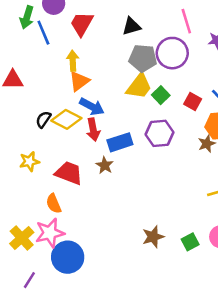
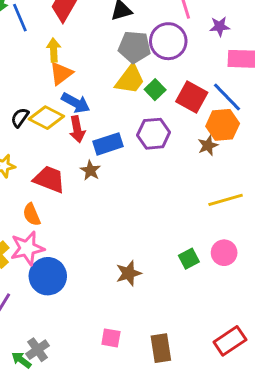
red square: (193, 102) -> (192, 97), size x1.5
brown star: (153, 237) -> (129, 273), moved

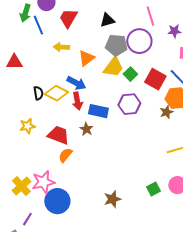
yellow arrow: (54, 50) -> (61, 47), turned -84
orange triangle: (61, 73) -> (86, 58), moved
black semicircle: (20, 118) -> (38, 93), turned 136
blue rectangle: (108, 144) -> (98, 111), turned 30
orange semicircle: (32, 214) -> (65, 155), moved, turned 63

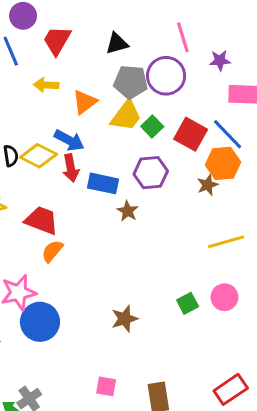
brown star: (86, 129) -> (128, 211), moved

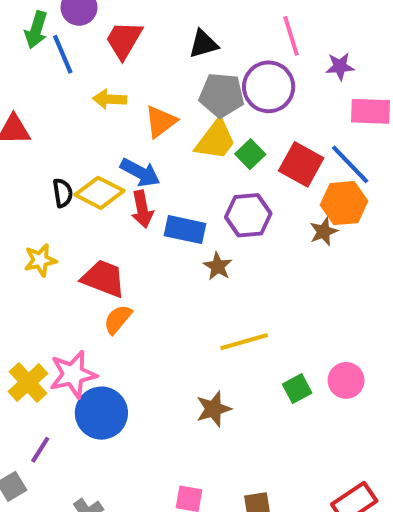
yellow line: (226, 242) -> (244, 342), moved

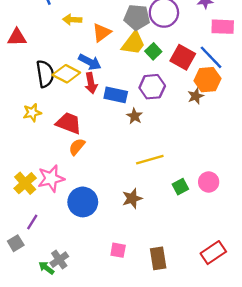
black semicircle: (63, 193) -> (45, 74), size x1.6
blue circle: (101, 413) -> (83, 202), moved

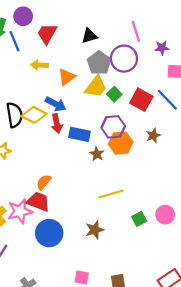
gray pentagon: (137, 17) -> (99, 63), turned 30
orange hexagon: (207, 80) -> (121, 143), moved
red trapezoid: (69, 123) -> (38, 202), moved

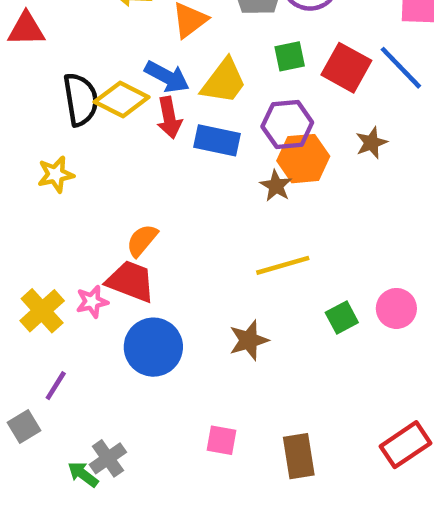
yellow trapezoid: (96, 87) -> (224, 81), moved
green square: (114, 94) -> (290, 56), turned 32
brown star: (97, 154) -> (276, 186), moved
pink star: (20, 211) -> (92, 302), size x0.6

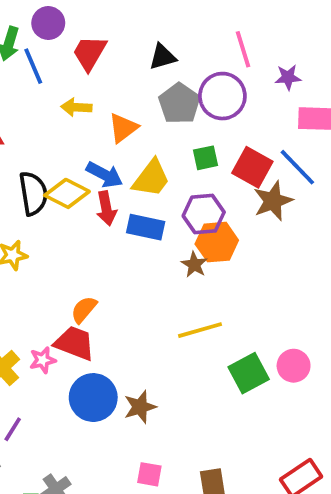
brown star: (371, 143) -> (273, 201), moved, size x1.5
green square: (342, 318) -> (249, 373), size x1.5
brown star: (249, 340) -> (140, 407), moved

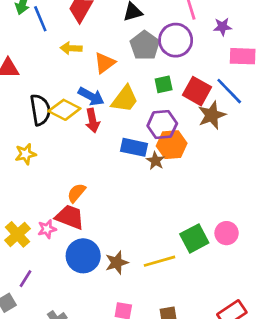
blue rectangle: (146, 227) -> (134, 147), moved
yellow line: (200, 330) -> (160, 261), moved

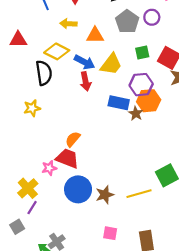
purple circle: (176, 40) -> (152, 17), size x0.6
orange triangle: (105, 63) -> (95, 35), turned 36
yellow diamond: (64, 110) -> (57, 51), moved
yellow cross: (17, 234) -> (28, 188), moved

